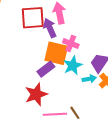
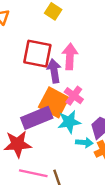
purple rectangle: (46, 69) -> (37, 118), size x1.4

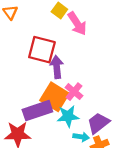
pink arrow: (70, 56) -> (77, 24), moved, turned 140

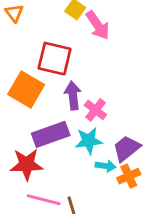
purple arrow: (57, 67) -> (73, 95), moved
orange square: (55, 97) -> (26, 89), moved

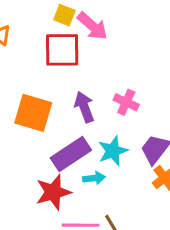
red square: (55, 59) -> (62, 50), moved
pink cross: (95, 110) -> (126, 102), moved
cyan arrow: (106, 166) -> (94, 178), moved

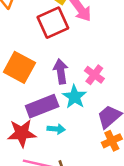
red square: (62, 50) -> (53, 23), turned -36
cyan star: (113, 151) -> (75, 97), moved, turned -30

